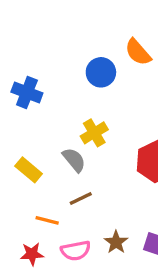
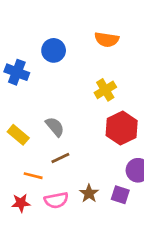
orange semicircle: (138, 52) -> (107, 40), turned -40
blue circle: (101, 72) -> (54, 50), moved
yellow cross: (94, 133) -> (105, 90), moved

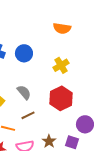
blue circle: (54, 50) -> (24, 53), moved
red hexagon: (122, 128) -> (61, 98), moved

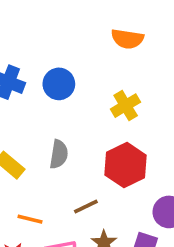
gray semicircle: (24, 92) -> (59, 154), turned 49
brown line: (28, 115) -> (86, 207), moved

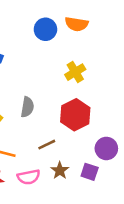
blue circle: (59, 84) -> (45, 29), moved

